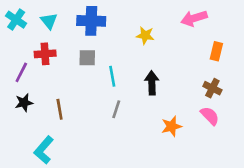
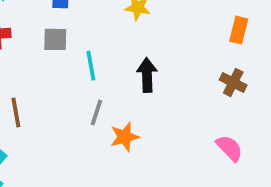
pink semicircle: (210, 116) -> (229, 148), moved
orange star: (172, 126) -> (125, 137), moved

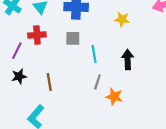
orange star: (125, 137) -> (114, 97), turned 30

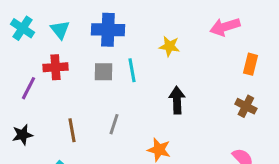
cyan line: (94, 54) -> (132, 70), moved
black star: (19, 76) -> (23, 135), moved
gray line: (97, 82) -> (114, 124), moved

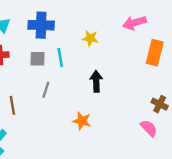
orange rectangle: (250, 64) -> (155, 53), size x1.5
brown cross: (246, 106) -> (160, 104), moved
gray line: (114, 124) -> (46, 90), moved

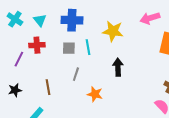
yellow star: (90, 38) -> (113, 31), size x1.5
orange star: (82, 121) -> (95, 94), moved

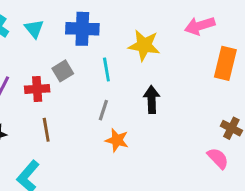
red cross: (37, 45) -> (37, 89), moved
gray square: (69, 48) -> (63, 71), moved, turned -32
gray line: (76, 74) -> (103, 110), moved

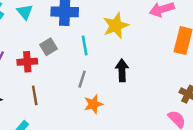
yellow star: (144, 45) -> (116, 26), turned -30
orange star: (117, 140) -> (93, 104), turned -30

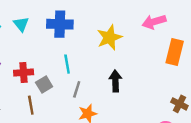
cyan line: (85, 46) -> (67, 64), moved
gray square: (48, 47) -> (44, 85), moved

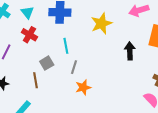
red cross: (24, 72) -> (29, 35), moved, turned 35
black arrow: (115, 81) -> (130, 51), moved

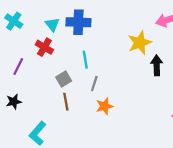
cyan triangle: (27, 12) -> (52, 24), moved
yellow star: (101, 24) -> (140, 43), moved
brown line: (35, 80) -> (66, 102), moved

